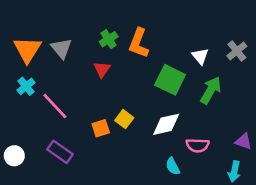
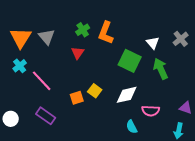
green arrow: (211, 90) -> (161, 69), turned -55

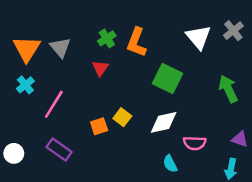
gray cross: (181, 39) -> (233, 31), moved
white triangle: (153, 43) -> (199, 37), moved, size x1.5
green arrow: (161, 69) -> (228, 89), moved
pink line: (42, 81) -> (54, 104), turned 75

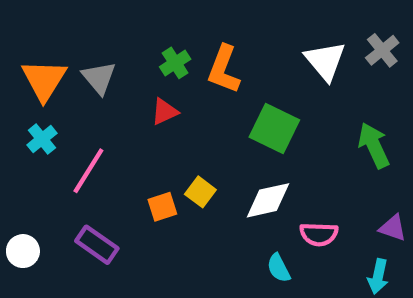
red triangle: (100, 68) -> (165, 112), turned 30

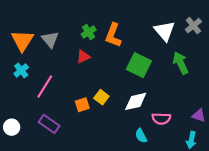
green arrow: (374, 145) -> (181, 63), moved

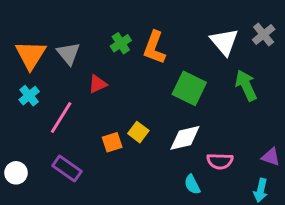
red triangle: (83, 57) -> (98, 84), moved

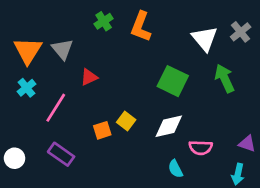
green cross: (121, 43) -> (104, 21), moved
orange L-shape: (154, 48) -> (141, 27), moved

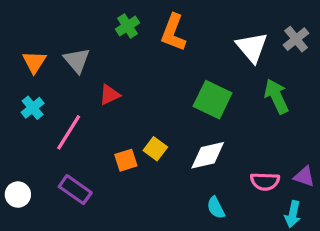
orange triangle: (28, 51) -> (34, 62), size x0.7
pink semicircle: (201, 148) -> (265, 181), moved

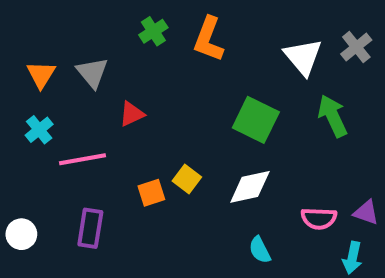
pink line: (69, 132) -> (82, 159), turned 48
purple rectangle: (75, 190) -> (90, 228), turned 64

